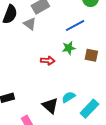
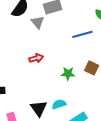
green star: (69, 48) -> (68, 74), moved
red arrow: (48, 61) -> (36, 58), moved, turned -32

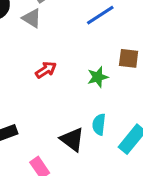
cyan semicircle: (59, 104) -> (99, 124), turned -48

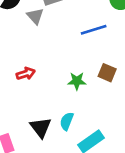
red arrow: (46, 70) -> (26, 74), moved

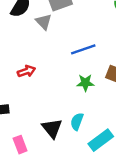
blue line: (94, 30) -> (83, 49), moved
red arrow: (26, 74) -> (26, 71), moved

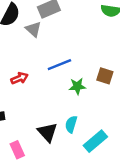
blue line: (83, 49) -> (59, 65), moved

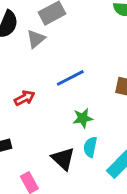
gray triangle: (33, 29) -> (36, 39), turned 42
green star: (77, 86) -> (83, 118), moved

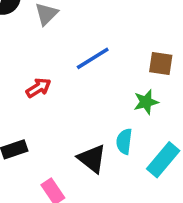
green star: (83, 118) -> (146, 102), moved

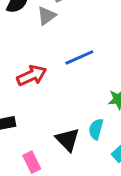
red arrow: (38, 88) -> (32, 75), size x1.4

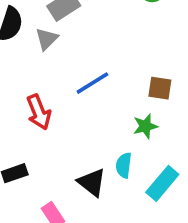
red arrow: (32, 75) -> (39, 112), turned 100

